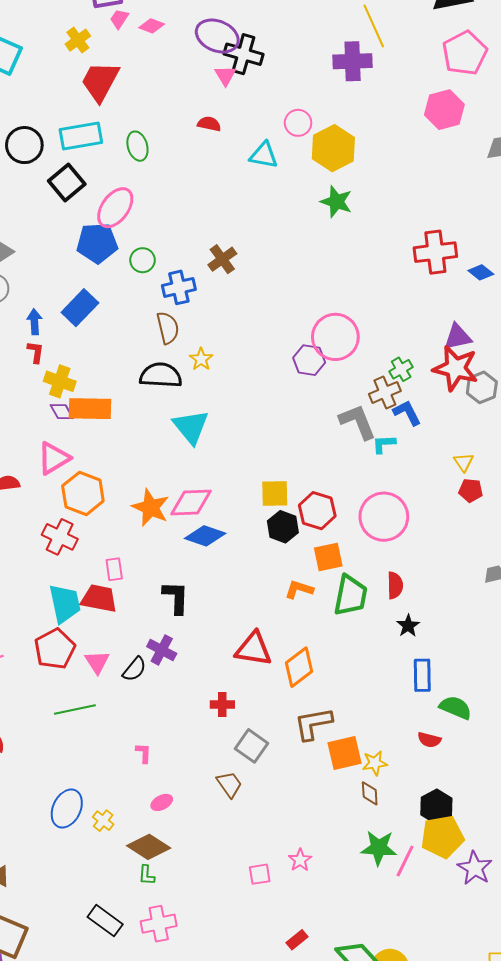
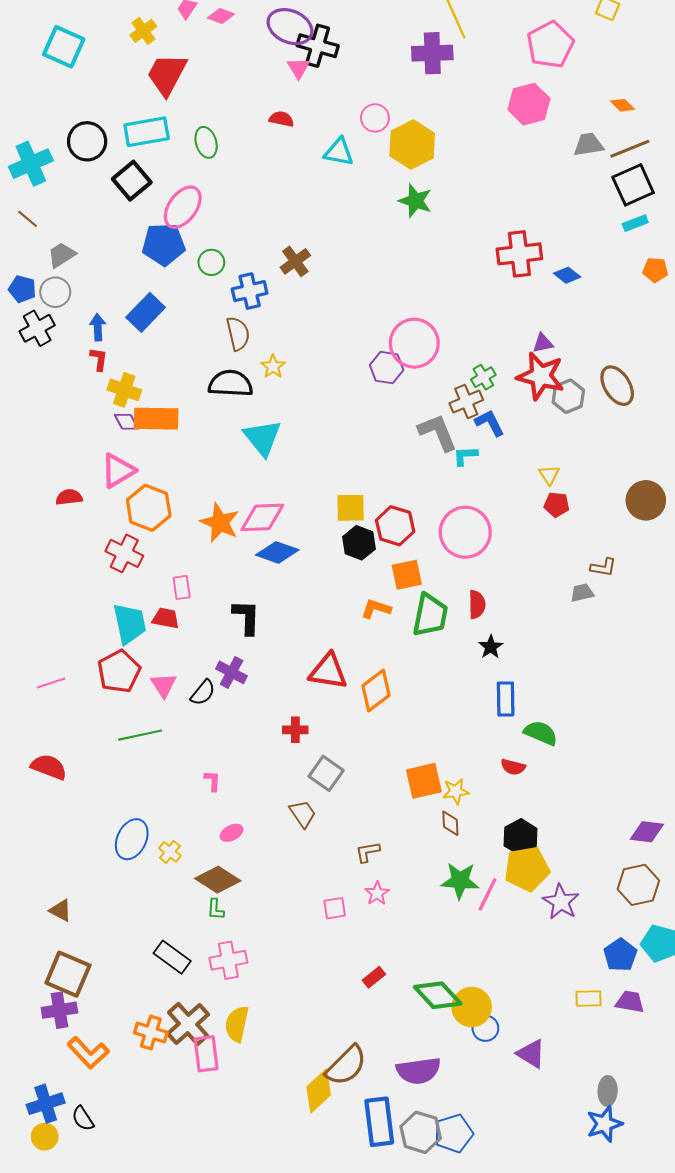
purple triangle: (458, 337) -> (543, 343), size x0.7
red trapezoid: (99, 598) -> (166, 618), size x0.7
brown L-shape: (313, 724) -> (368, 852), moved, size x0.6

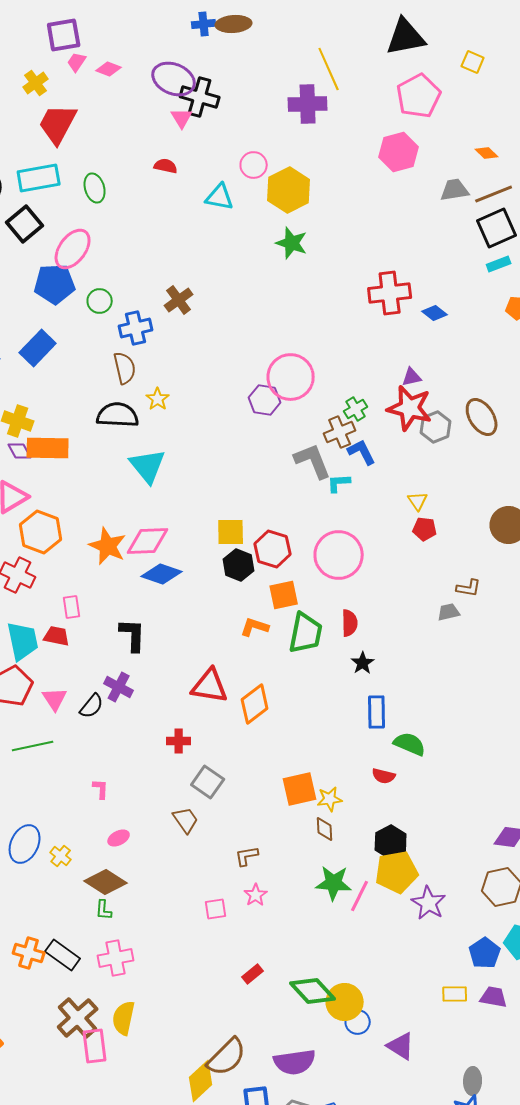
orange cross: (151, 1033) -> (29, 953), moved

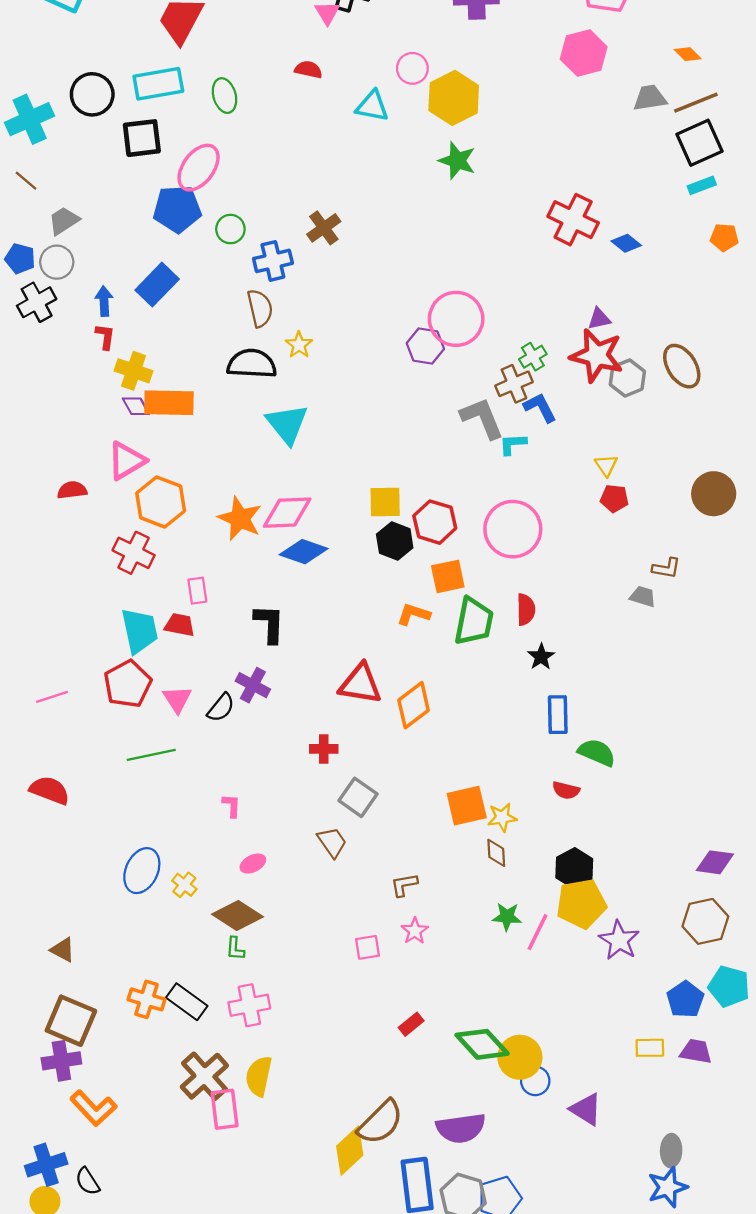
black square: (25, 224) -> (142, 138), turned 33
red cross: (390, 293) -> (573, 220), turned 33
gray trapezoid: (449, 612) -> (643, 596), turned 30
green star: (334, 883) -> (507, 917), size x0.7

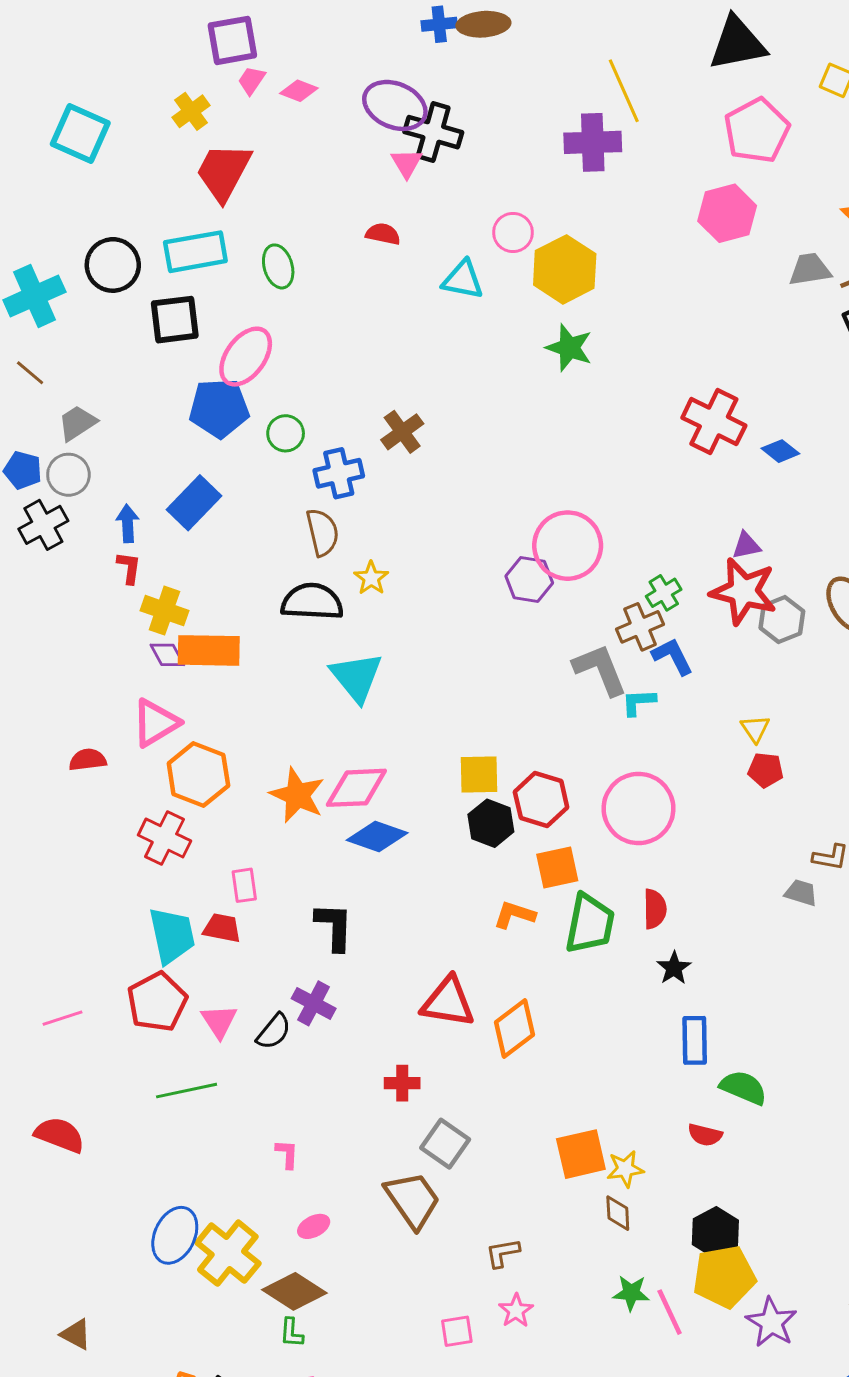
brown trapezoid: (332, 842) -> (413, 1200), size x1.5
yellow cross: (184, 885) -> (228, 1253), size x2.0
pink line: (538, 932) -> (670, 1312), turned -51

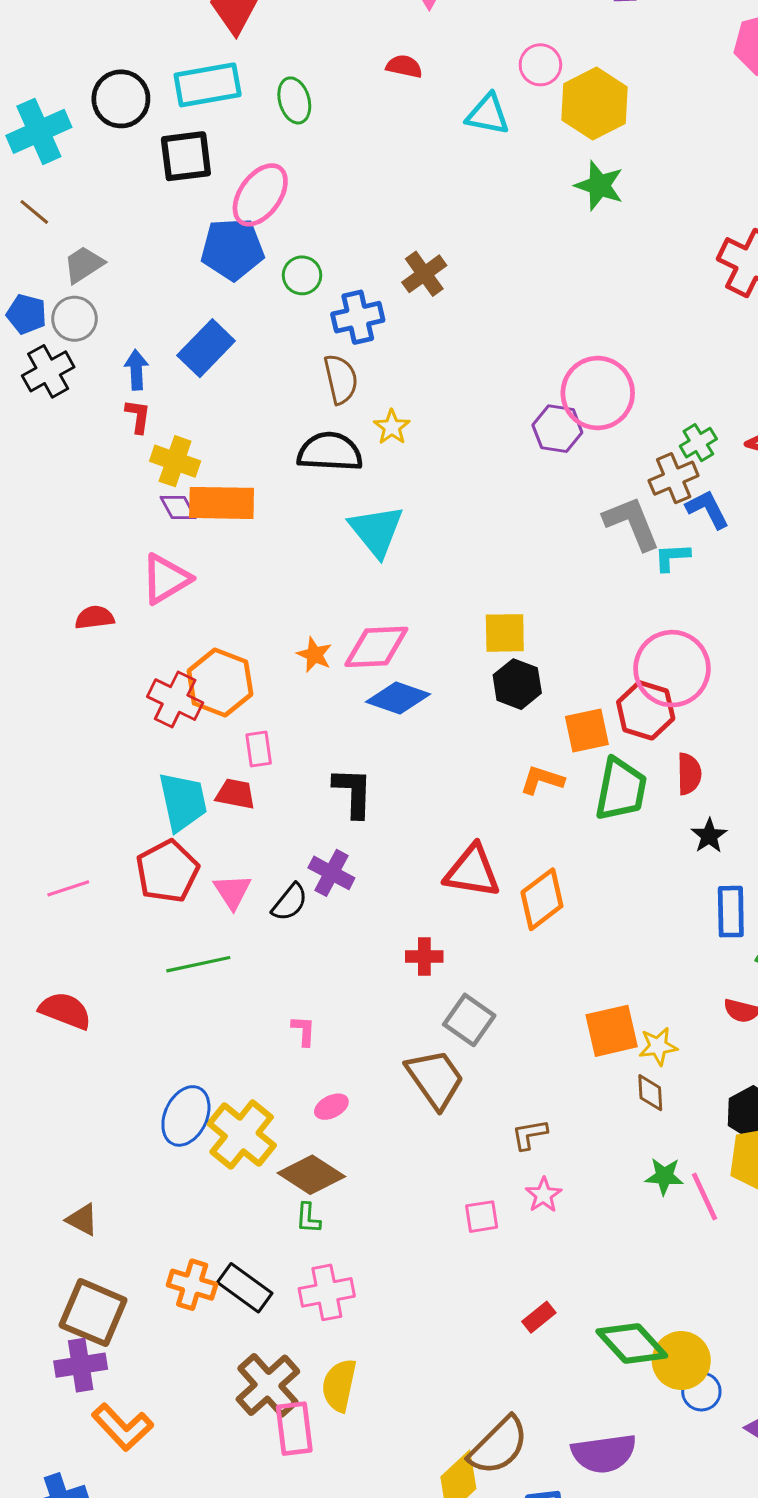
orange hexagon: (198, 774) -> (220, 682), moved
orange star: (297, 795) -> (314, 655), size x0.6
red hexagon: (541, 800) -> (646, 710), moved

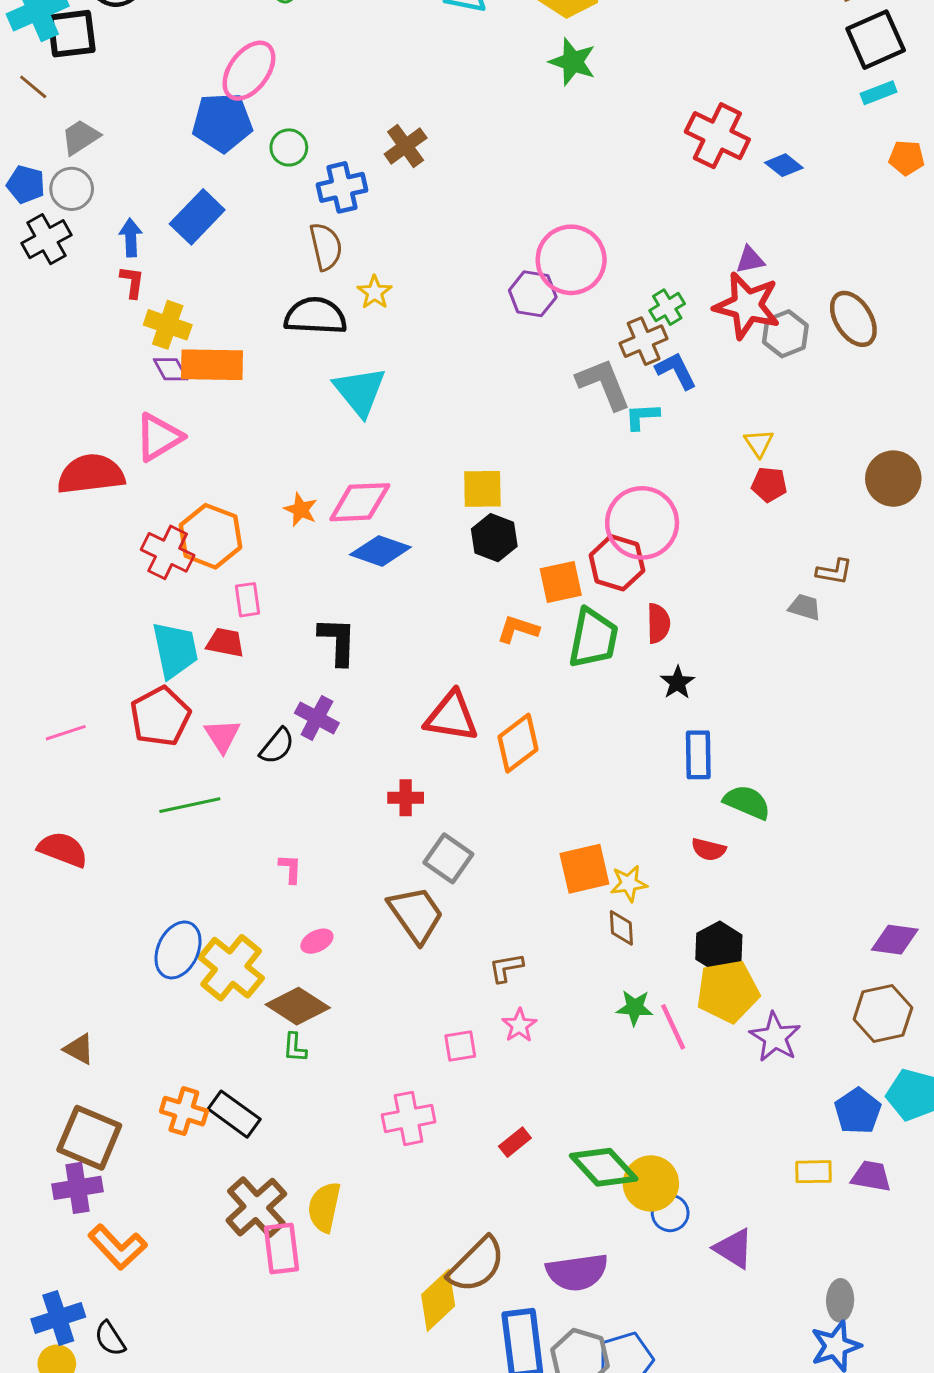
black square: (186, 156) -> (72, 34), moved
red semicircle: (95, 617) -> (91, 474), size x1.8
pink cross: (327, 1292) -> (409, 1118), moved

